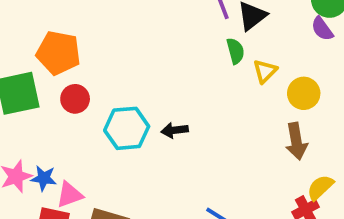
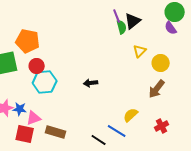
green semicircle: (235, 51) -> (122, 27), moved
cyan hexagon: (127, 128) -> (45, 82), moved
brown arrow: (296, 141) -> (157, 89), turned 48
yellow semicircle: (320, 187) -> (131, 115), moved

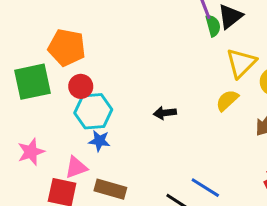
yellow triangle: (140, 51) -> (241, 63), size x1.5
blue star: (20, 109) -> (99, 141), moved
yellow semicircle: (131, 115) -> (227, 100), moved

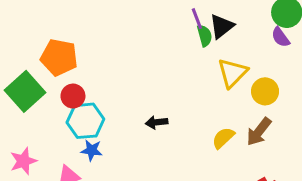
green square: (32, 82) -> (25, 91), turned -30
yellow semicircle: (227, 100) -> (223, 138), moved

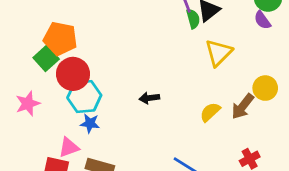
green square: (25, 91) -> (46, 58), moved, size x0.7
yellow circle: (265, 91) -> (265, 88), moved
red circle: (73, 96) -> (73, 74), size x1.5
pink star: (23, 161) -> (28, 104), moved

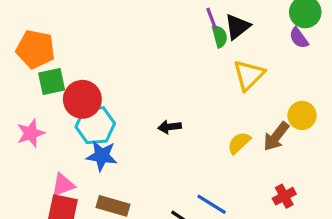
orange pentagon: (60, 39) -> (36, 49), moved
green square: (46, 58) -> (52, 82), turned 30
blue star: (90, 123) -> (102, 156), size x1.4
pink triangle: (69, 147) -> (63, 185), moved

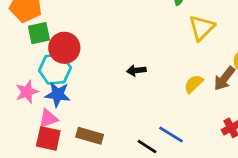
cyan hexagon: (95, 125) -> (55, 69), moved
pink star: (31, 133) -> (27, 92), moved
blue star: (102, 156) -> (58, 94), moved

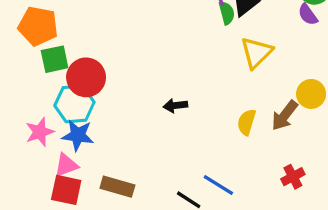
yellow semicircle: (194, 84) -> (247, 122), turned -30

